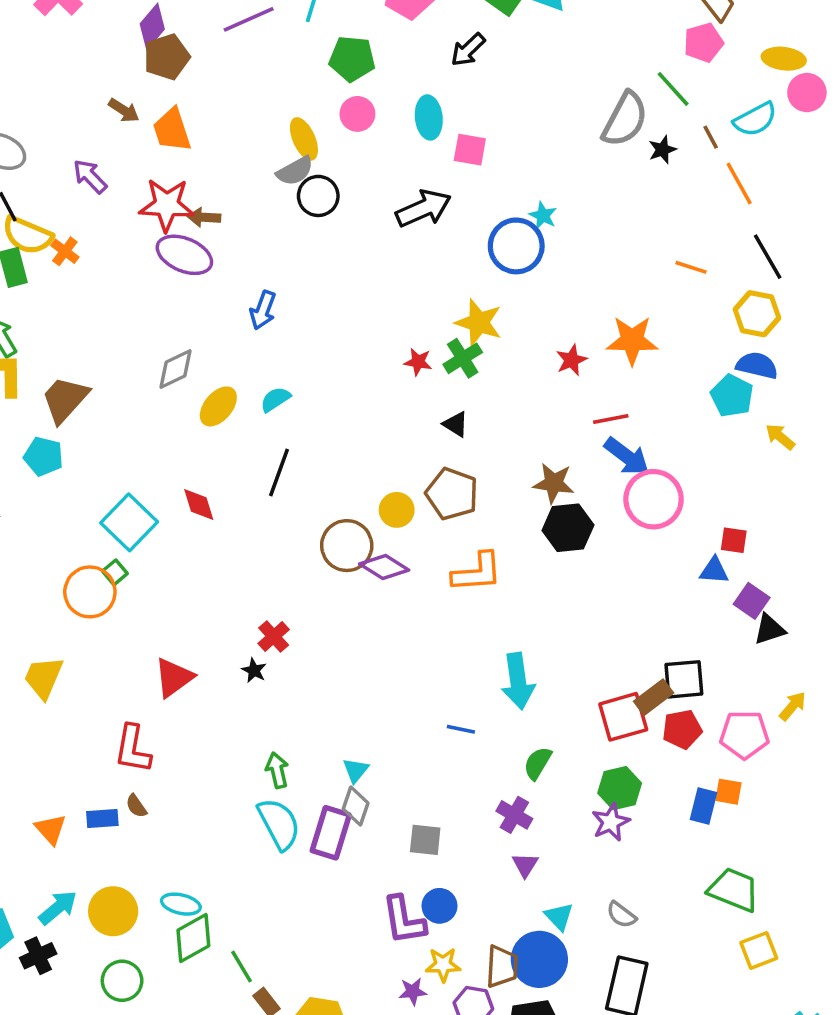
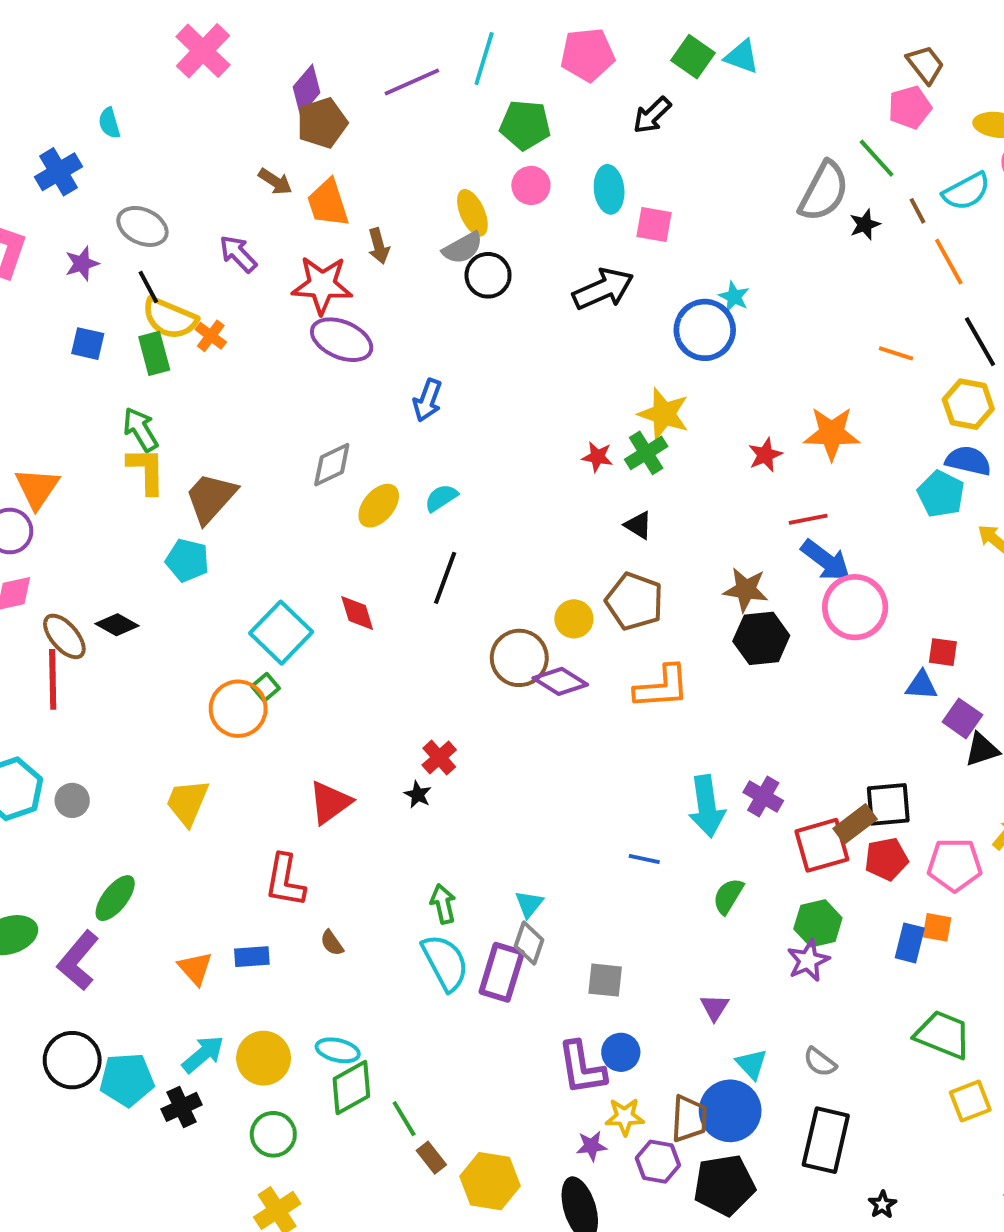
brown arrow: (204, 217) -> (379, 246), moved, turned -108
brown semicircle: (136, 806) -> (332, 943), moved
purple cross: (514, 815) -> (763, 797), moved

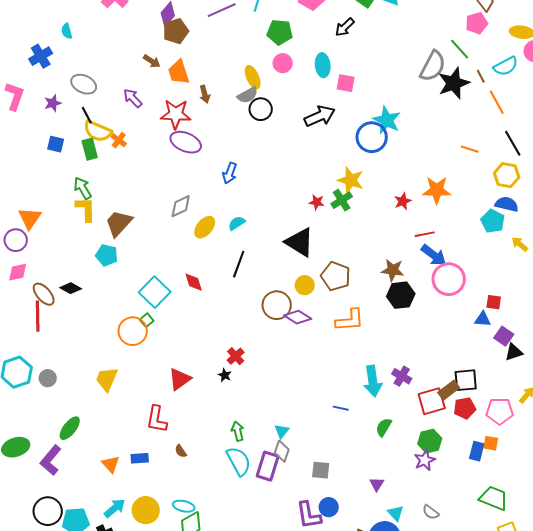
black star: (865, 225) -> (454, 83), size x2.0
cyan star: (734, 297) -> (387, 120), size x1.8
black triangle: (638, 525) -> (300, 242), moved, size x2.0

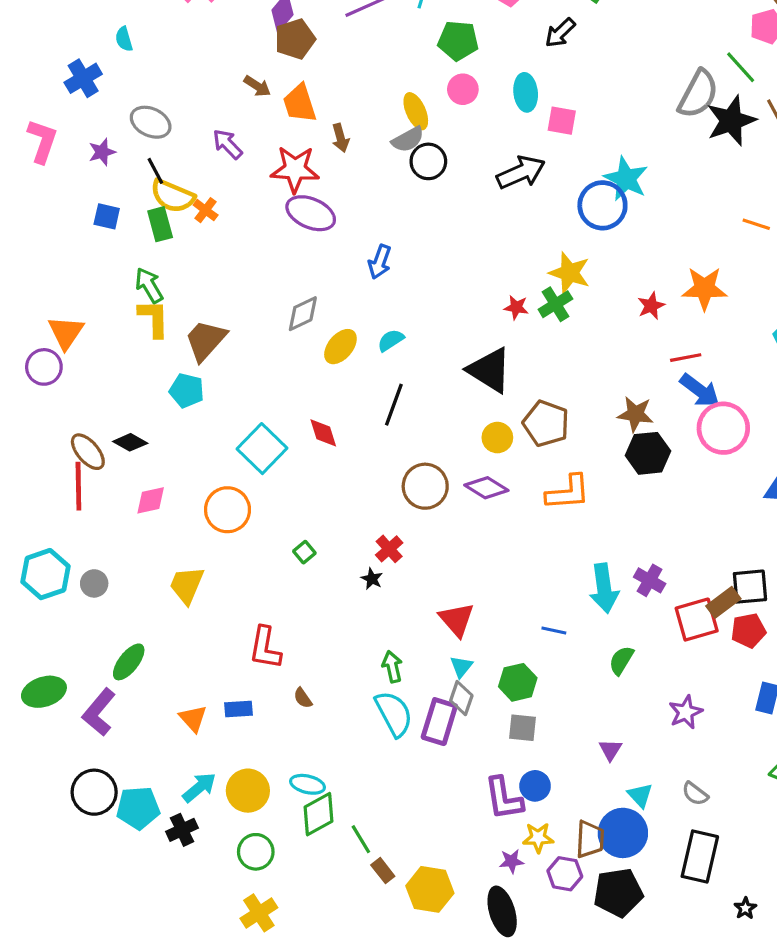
pink diamond: (18, 272) -> (151, 500), moved
brown circle: (277, 305) -> (425, 486), moved
green square: (147, 320) -> (304, 552), moved
red triangle: (180, 379) -> (457, 620), moved, turned -35
green hexagon: (430, 441) -> (518, 682), moved

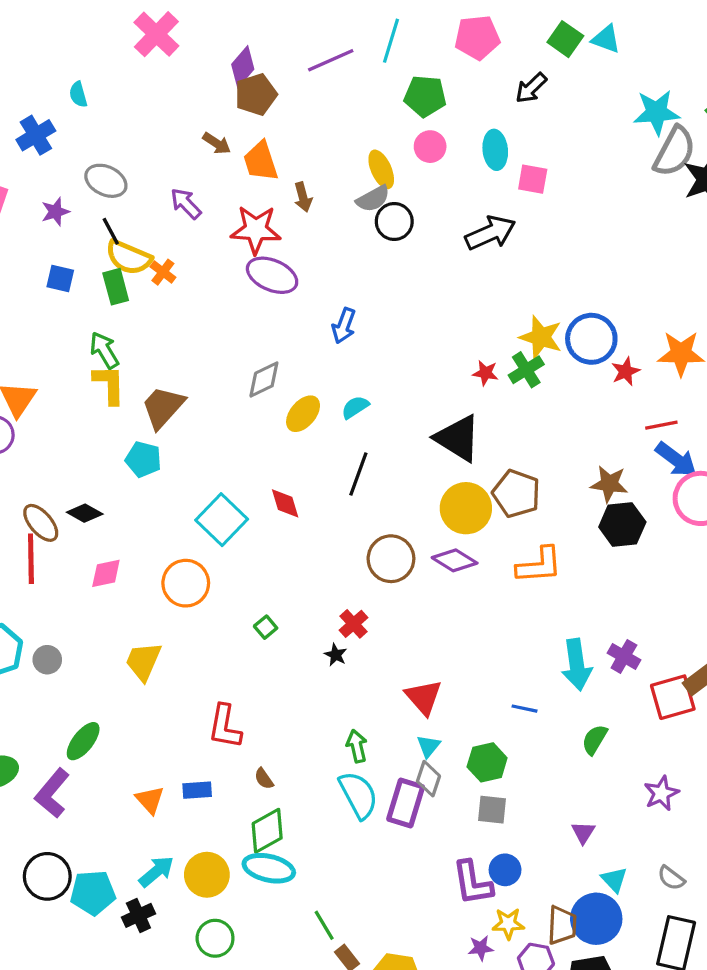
cyan star: (626, 179) -> (657, 112), moved, turned -30
blue circle: (602, 205) -> (591, 339), moved
yellow circle: (497, 438) -> (466, 508), size x1.6
cyan ellipse: (308, 784) -> (269, 868), size x1.4
green diamond: (319, 814) -> (267, 831), moved

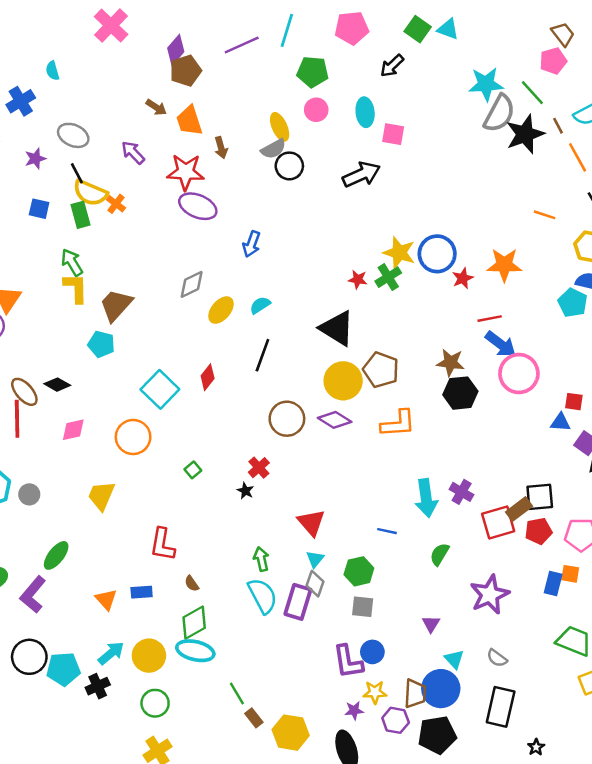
red diamond: (285, 503) -> (208, 377), turned 55
purple star: (661, 793) -> (490, 595), size x1.5

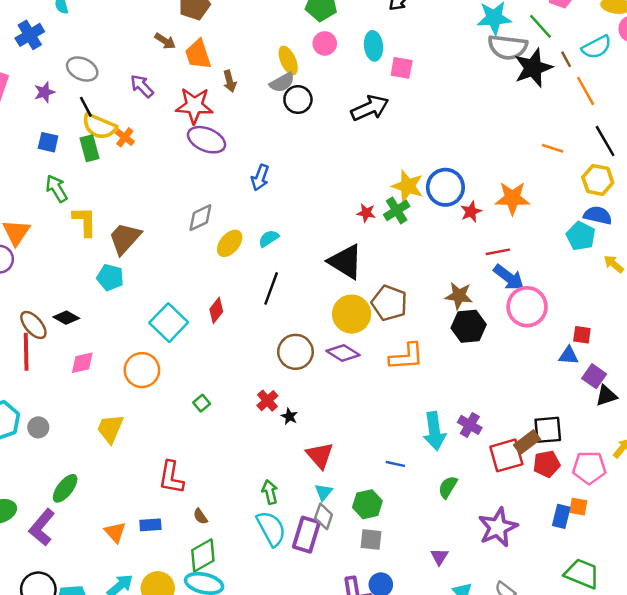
gray semicircle: (499, 113) -> (508, 47), turned 69
green arrow: (72, 262) -> (57, 188), moved
black star: (245, 491) -> (289, 416), moved

